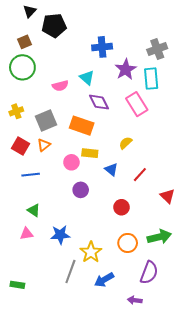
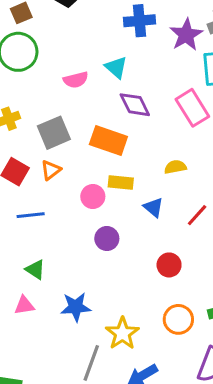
purple star: (126, 69) -> (186, 35), moved
yellow semicircle: (126, 143) -> (175, 167), turned 32

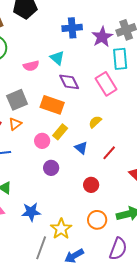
yellow semicircle: (175, 167) -> (95, 122), turned -32
yellow rectangle: (121, 182) -> (60, 132), turned -56

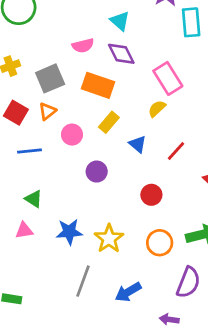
cyan triangle: (57, 58) -> (120, 21), moved
pink semicircle: (31, 66) -> (83, 46), moved
pink rectangle: (106, 84) -> (168, 78), moved
pink circle: (42, 141) -> (72, 135), moved
yellow star: (61, 229) -> (109, 239), moved

